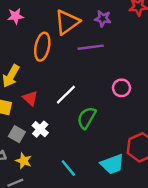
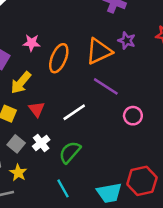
pink star: (15, 16) -> (31, 43), moved
orange triangle: (67, 22) -> (99, 51), moved
purple line: (91, 47) -> (106, 86), moved, turned 30
green semicircle: (87, 118) -> (70, 152), moved

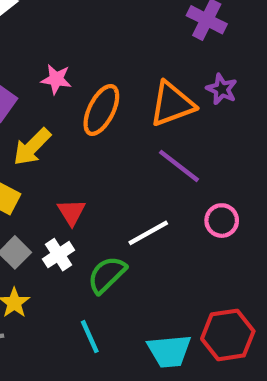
red triangle: (37, 109) -> (71, 212), moved
white line: (74, 112) -> (148, 233), moved

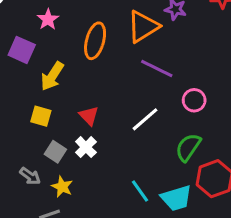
pink star: (56, 79) -> (48, 19), moved, turned -30
green semicircle: (107, 275) -> (188, 147), moved
cyan line: (90, 337) -> (140, 191), moved

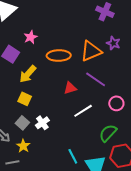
orange ellipse: (95, 41) -> (59, 56), turned 65
yellow square: (41, 116) -> (25, 99), moved
red triangle: (89, 116) -> (70, 88), moved, turned 48

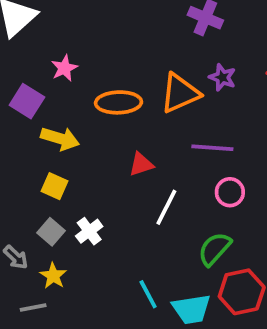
yellow arrow: (28, 74) -> (60, 139), turned -114
purple line: (96, 79) -> (212, 148), moved, turned -30
white line: (83, 111) -> (166, 207), turned -30

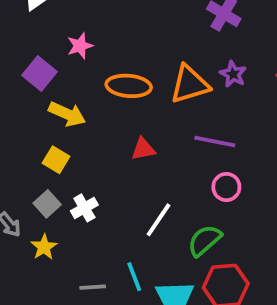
white line: (166, 207) -> (158, 220), moved
gray line: (33, 307) -> (93, 287), moved

